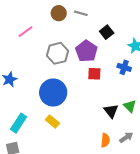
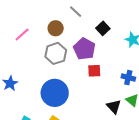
brown circle: (59, 13) -> (56, 28), moved
gray line: (81, 13) -> (76, 12), turned 32
blue cross: (124, 67) -> (128, 78), moved

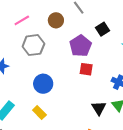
gray hexagon: (56, 53) -> (33, 45), moved
blue circle: (55, 93) -> (43, 84), size x0.7

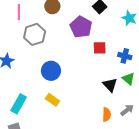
pink line: (22, 20) -> (19, 12), turned -49
red square: (86, 69) -> (100, 48), moved

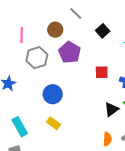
purple pentagon: (81, 27) -> (70, 52), moved
black triangle: (110, 85) -> (111, 109), turned 35
cyan rectangle: (19, 104) -> (20, 127), turned -60

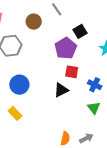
purple pentagon: (70, 52) -> (66, 48), moved
black triangle: (111, 109) -> (61, 90), moved

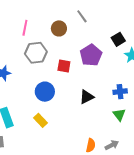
black square: (80, 31) -> (118, 39), moved
red square: (72, 72) -> (64, 66), moved
blue cross: (95, 85) -> (120, 92), turned -32

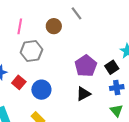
black square: (118, 39) -> (112, 67), moved
purple pentagon: (91, 55) -> (86, 66), moved
red square: (64, 66) -> (19, 82), moved, turned 32

